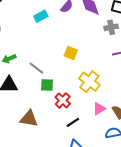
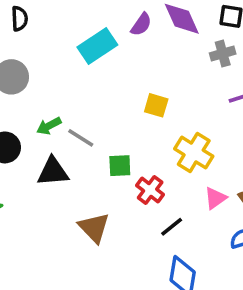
cyan rectangle: (41, 16) -> (97, 46), size x1.5
gray line: (36, 68) -> (81, 138), moved
brown triangle: (29, 119) -> (94, 228), turned 42

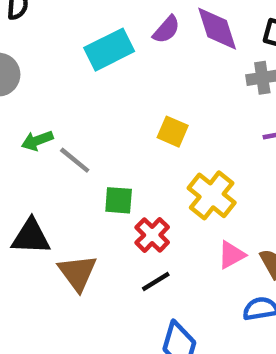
black triangle: (53, 172) -> (31, 237), moved
black line: (172, 227) -> (156, 282), moved

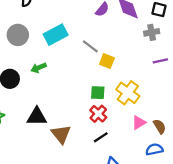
cyan rectangle: (109, 50) -> (56, 35), moved
gray line: (75, 160) -> (90, 46), moved
green square: (119, 200) -> (98, 93), moved

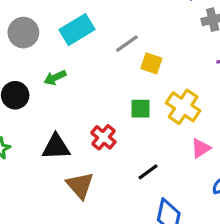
gray line: (90, 46) -> (127, 44), turned -70
red cross: (98, 114) -> (103, 137), moved
brown triangle: (61, 134) -> (80, 185), moved

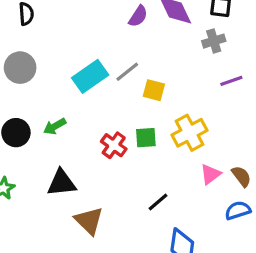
cyan rectangle: (77, 30) -> (90, 76), moved
green arrow: (55, 78) -> (55, 126), moved
yellow cross: (183, 107) -> (189, 133), turned 32
red cross: (103, 137) -> (114, 145), moved

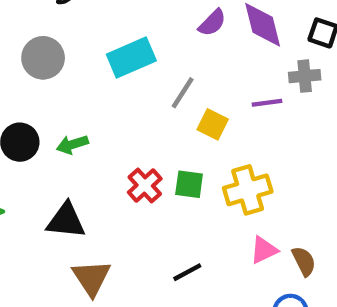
gray line: (127, 72) -> (183, 93), turned -30
cyan rectangle: (90, 76) -> (131, 57), moved
purple line: (231, 81) -> (267, 103), moved

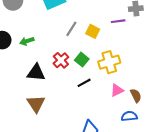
gray line: (183, 93) -> (71, 29), moved
green square: (189, 184) -> (82, 60), turned 32
black triangle: (66, 221) -> (36, 73), moved
black line: (187, 272) -> (84, 83), moved

